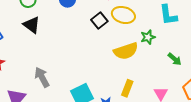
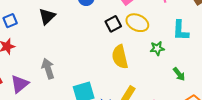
black triangle: (32, 25) -> (47, 16), turned 30
yellow semicircle: (126, 51) -> (120, 57), moved, turned 85

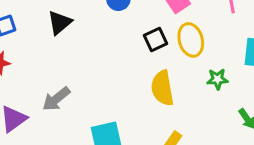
yellow ellipse: (137, 23) -> (191, 40), turned 45
gray arrow: (48, 69) -> (56, 99), turned -114

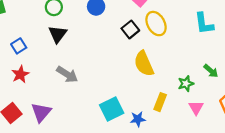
green star: (217, 79) -> (186, 84), moved
gray arrow: (56, 99) -> (67, 74), moved, turned -95

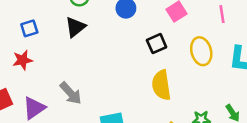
yellow ellipse: (156, 24) -> (201, 51), moved
gray arrow: (67, 74) -> (71, 93), moved

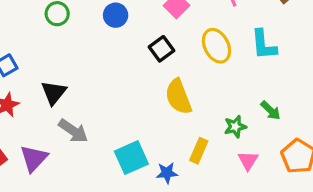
black triangle: (75, 27) -> (54, 93), moved

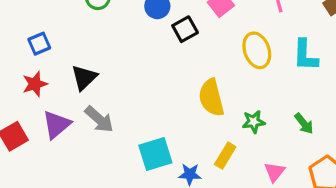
black square: (162, 49) -> (185, 29), moved
green star: (235, 127) -> (254, 122), moved
purple triangle: (34, 158) -> (57, 125), moved

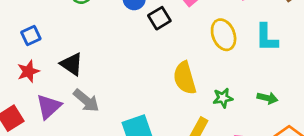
black triangle: (84, 78) -> (72, 64), turned -40
green arrow: (304, 123) -> (267, 98), turned -36

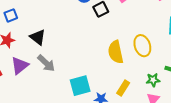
yellow ellipse: (224, 35) -> (142, 46), moved
green star: (223, 98) -> (153, 80), moved

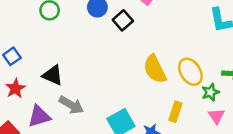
yellow ellipse: (142, 46) -> (190, 72), moved
purple triangle: (20, 66) -> (39, 116), turned 36

